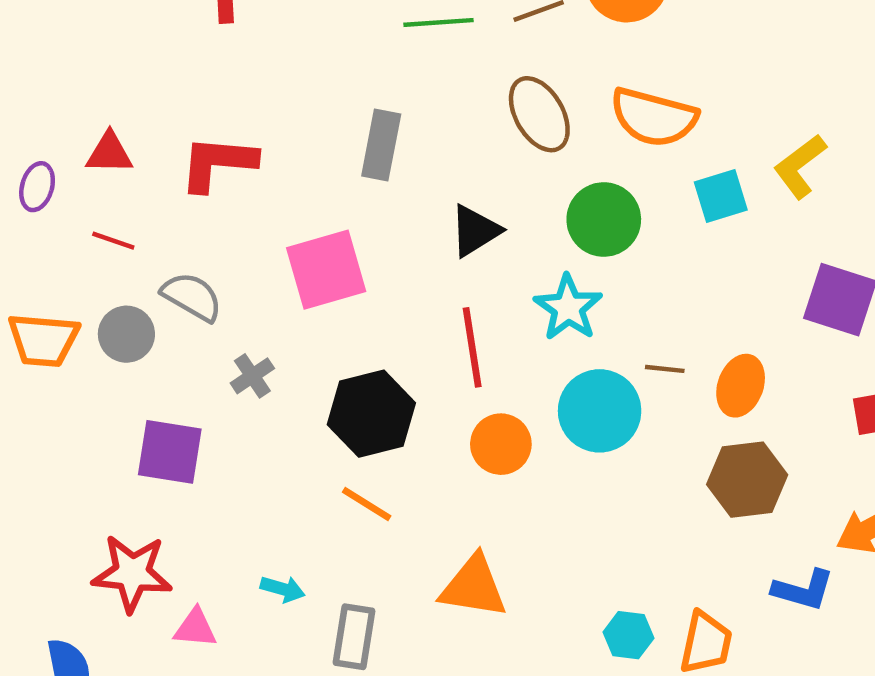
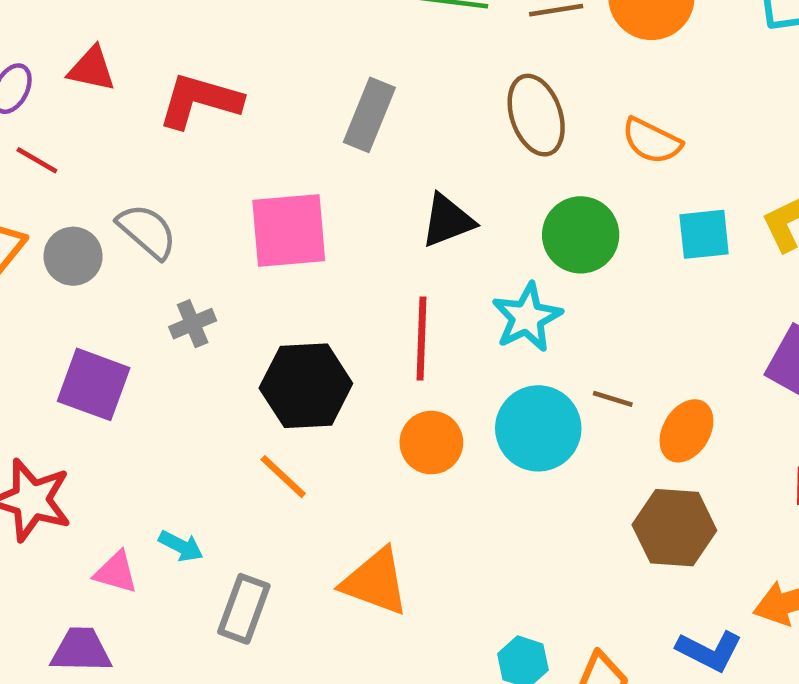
orange semicircle: (654, 117) -> (652, 141), size x0.7
red line: (113, 241) -> (37, 160), moved
pink triangle: (195, 628) -> (116, 572), moved

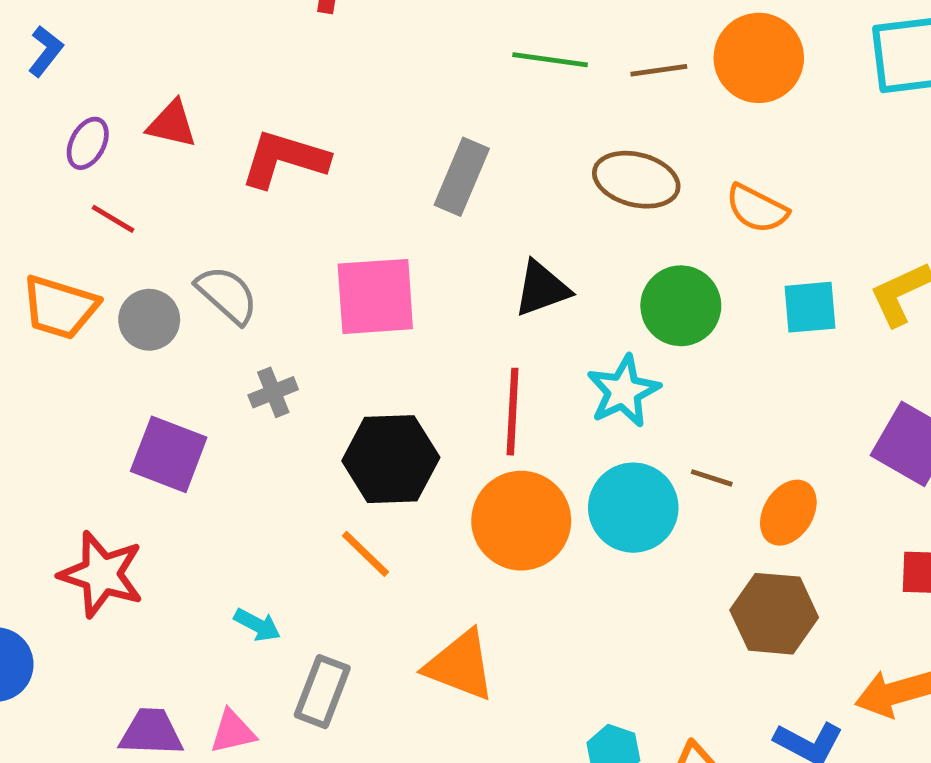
brown ellipse: (536, 115) -> (636, 180), turned -58
orange circle: (431, 443) -> (521, 521), size x1.5
pink triangle: (116, 572) -> (233, 732), moved, turned -30

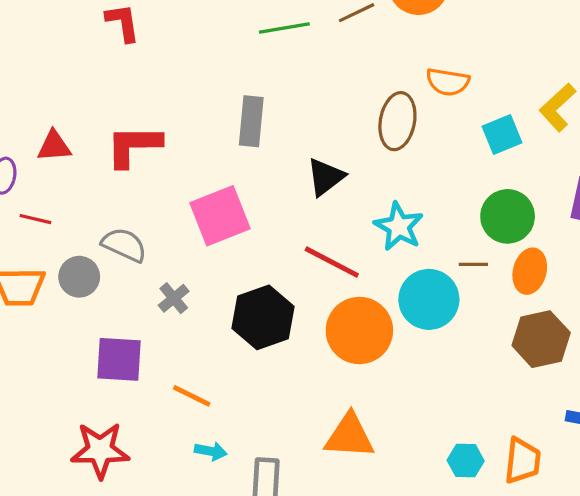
brown ellipse: (636, 180) -> (397, 121), moved, turned -76
green circle: (681, 306) -> (508, 216), moved
red line: (513, 412) -> (332, 262), turned -48
orange line: (366, 554) -> (192, 396), moved

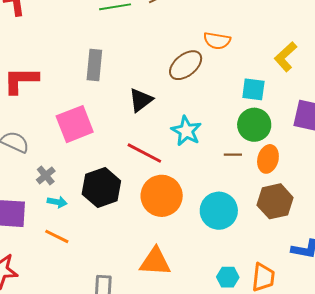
brown ellipse: (397, 121) -> (186, 65), turned 40
cyan square: (502, 134) -> (253, 89), moved, turned 30
cyan circle: (429, 299) -> (219, 211), moved
cyan arrow: (211, 451) -> (57, 202), moved

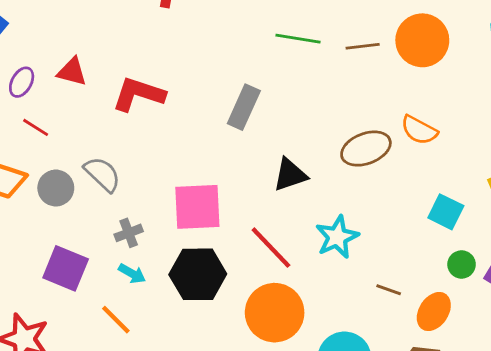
pink square: (75, 124) -> (197, 207), moved
green circle: (254, 125) -> (462, 264), moved, size x0.6

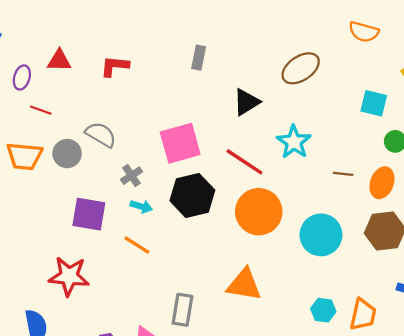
red L-shape: (138, 94) -> (115, 66), size x0.7
gray rectangle: (244, 107) -> (199, 58), size x0.7
orange semicircle: (419, 130) -> (364, 32), moved

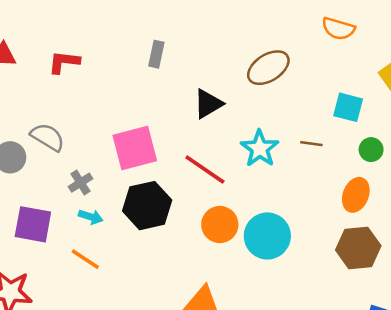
brown line: (343, 174) -> (311, 144), moved
orange circle: (259, 212) -> (220, 225), size x0.7
cyan circle: (321, 235) -> (267, 236), moved

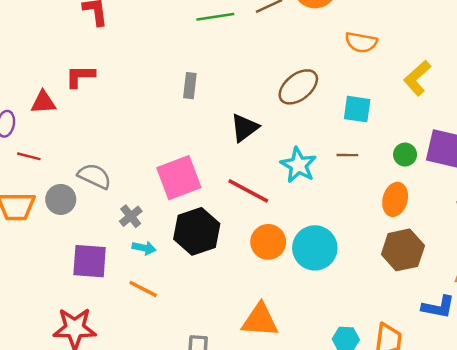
red L-shape: (64, 62) -> (80, 76), moved
cyan square: (348, 107) -> (357, 109), moved

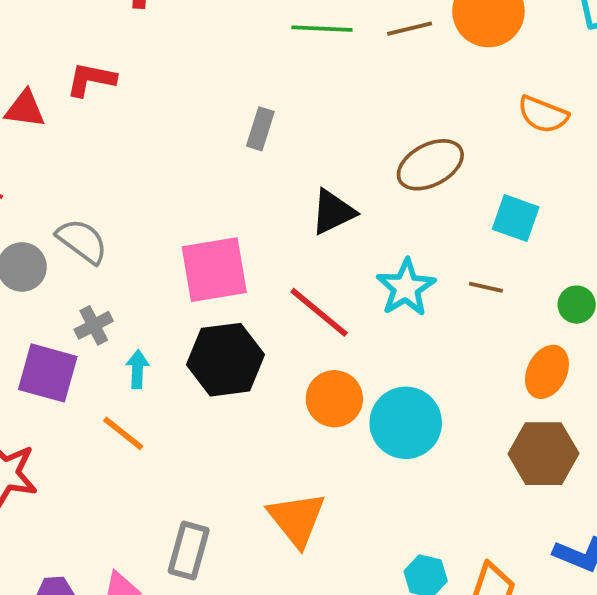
gray cross: (131, 216) -> (94, 325), moved
cyan arrow: (144, 248) -> (137, 369), turned -110
orange triangle: (260, 320) -> (297, 519), turned 36

